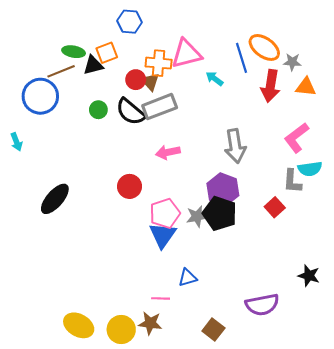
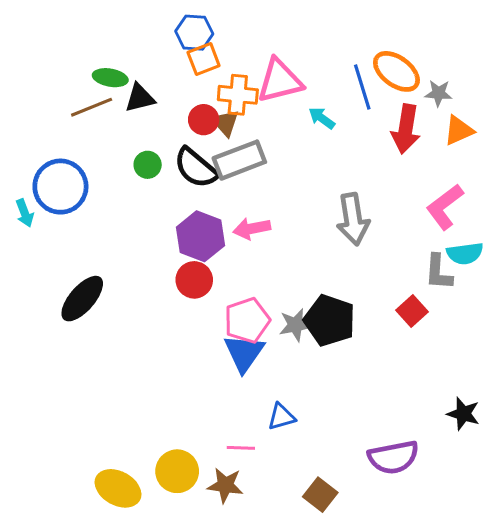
orange square: (107, 53) -> (204, 59), moved
orange triangle: (306, 87) -> (459, 131), turned -30
blue circle: (40, 96) -> (60, 187), moved
purple hexagon: (223, 190) -> (200, 236), moved
yellow circle: (121, 330) -> (177, 471), moved

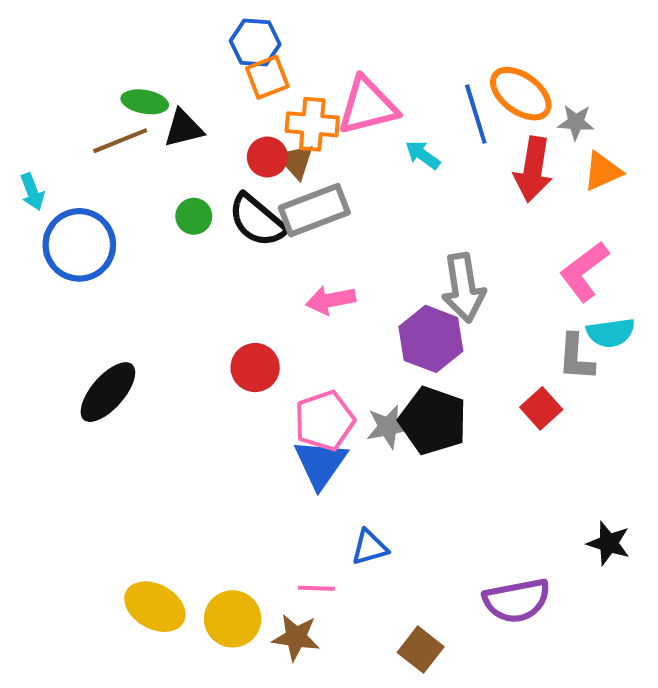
cyan arrow: (25, 213) -> (32, 192), moved
purple hexagon: (200, 236) -> (431, 339), moved
yellow ellipse: (118, 488) -> (155, 607), moved

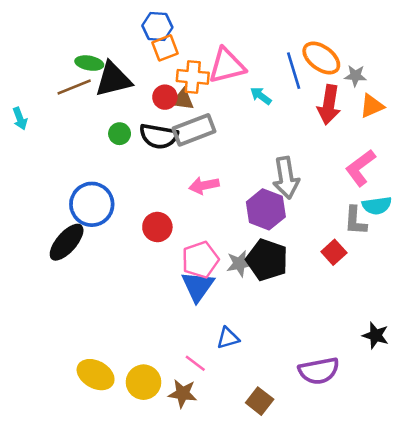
black triangle: (184, 128) -> (113, 79), size x1.5
brown triangle: (296, 161) -> (183, 100), turned -40
black semicircle: (257, 220) -> (159, 136), turned -30
blue circle: (79, 245) -> (92, 204), moved
pink line: (316, 588) -> (195, 363), turned 35

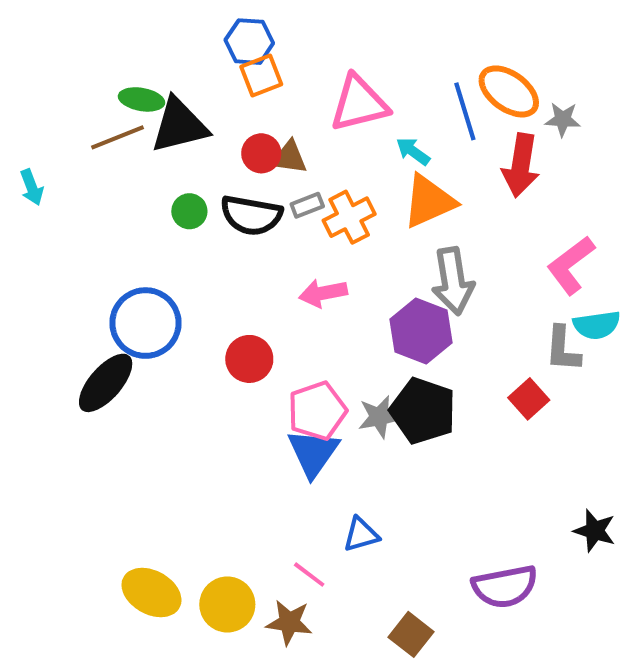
orange cross: (193, 77) -> (349, 217), moved, turned -32
orange triangle: (372, 106) -> (429, 201), moved, size x1.4
gray rectangle: (194, 130) -> (307, 205), size x0.5

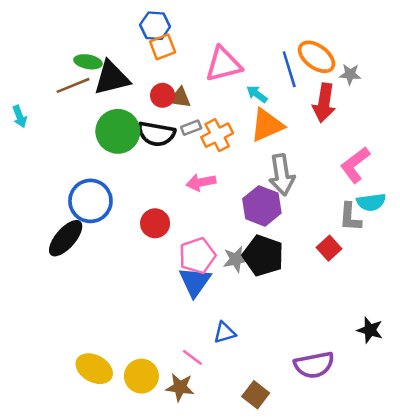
green circle: (189, 211) -> (118, 131), size x2.0

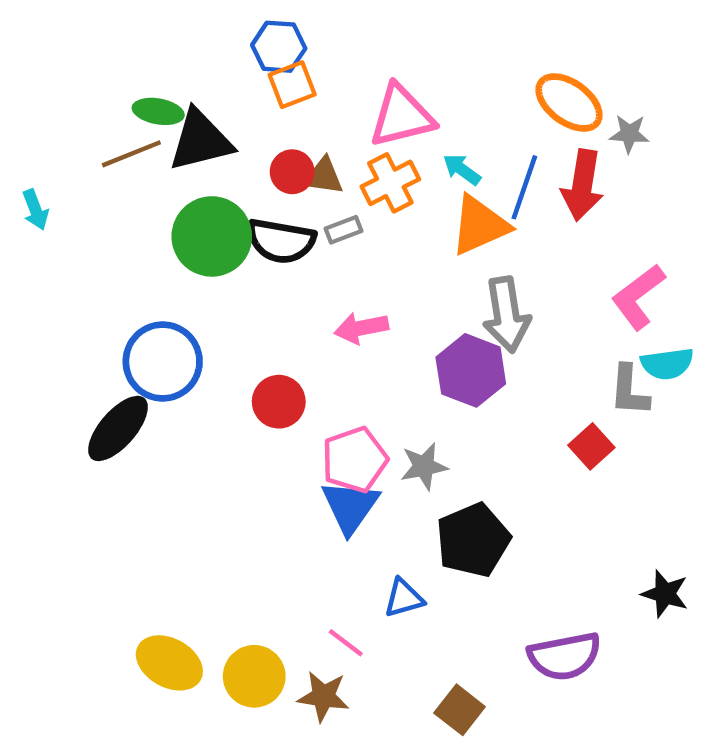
blue line: (289, 69) -> (524, 187), moved, turned 36
orange cross: (217, 135) -> (390, 183), moved
black pentagon: (263, 256) -> (473, 540), moved, turned 30

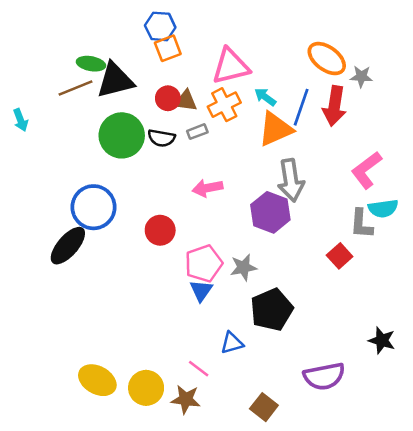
black semicircle: (281, 241) -> (161, 138), size x0.7
blue triangle: (350, 507) -> (201, 290), size x0.7

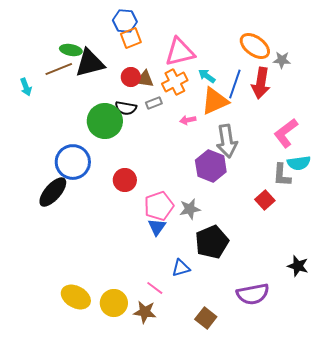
cyan arrow: (20, 120) -> (26, 87), moved
green circle: (122, 135) -> (105, 121), moved
pink arrow: (208, 188) -> (188, 120), moved, size x0.7

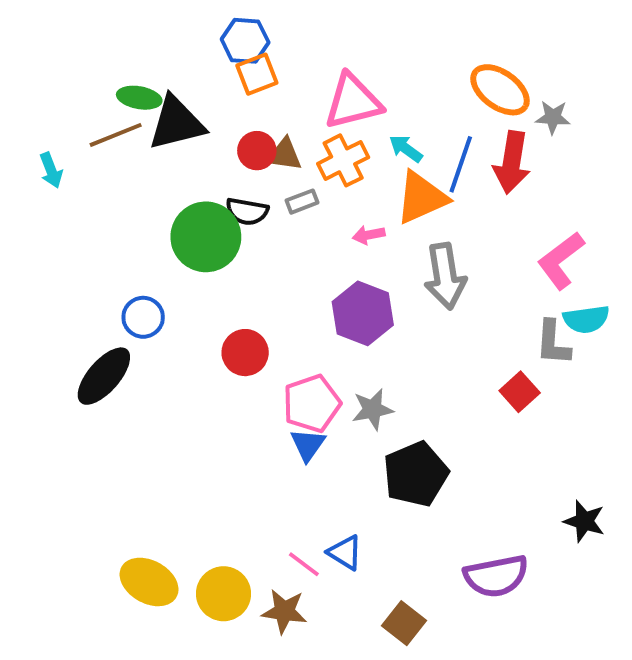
blue circle: (73, 162) -> (143, 317), size x0.6
purple hexagon: (211, 166) -> (363, 313), moved
blue triangle: (181, 268) -> (345, 553), moved, turned 48

